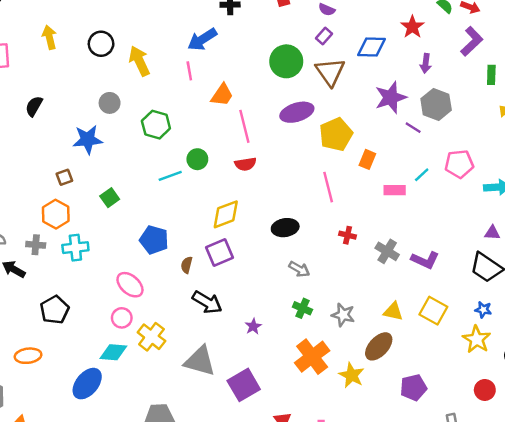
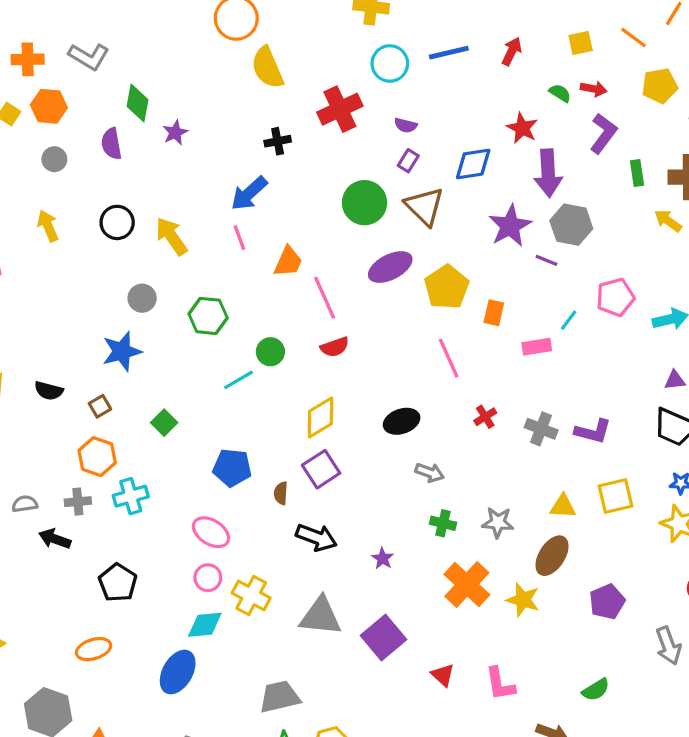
purple arrow: (426, 63) -> (548, 173), size x1.8
black semicircle: (34, 106) -> (49, 391), moved, turned -95
red cross: (348, 235) -> (485, 417), turned -35
yellow square: (433, 311) -> (615, 496), turned -32

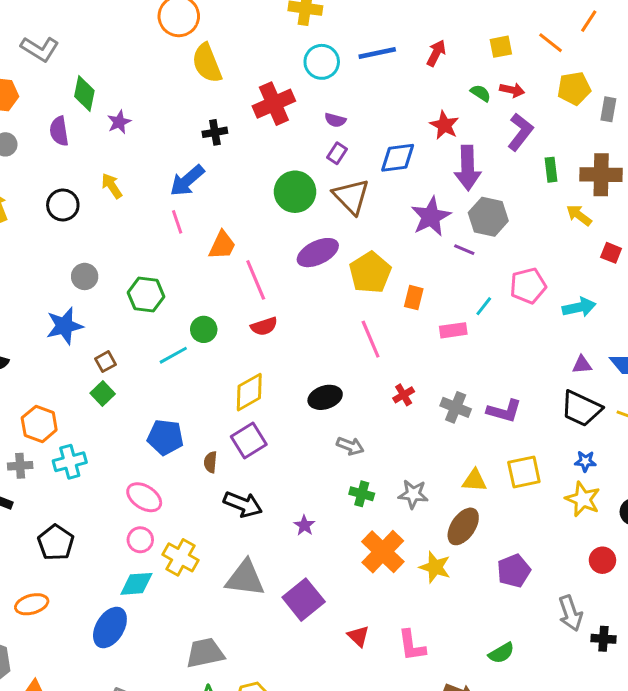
yellow arrow: (171, 236) -> (112, 186), moved, size x0.7
brown square: (100, 406) -> (106, 362), moved

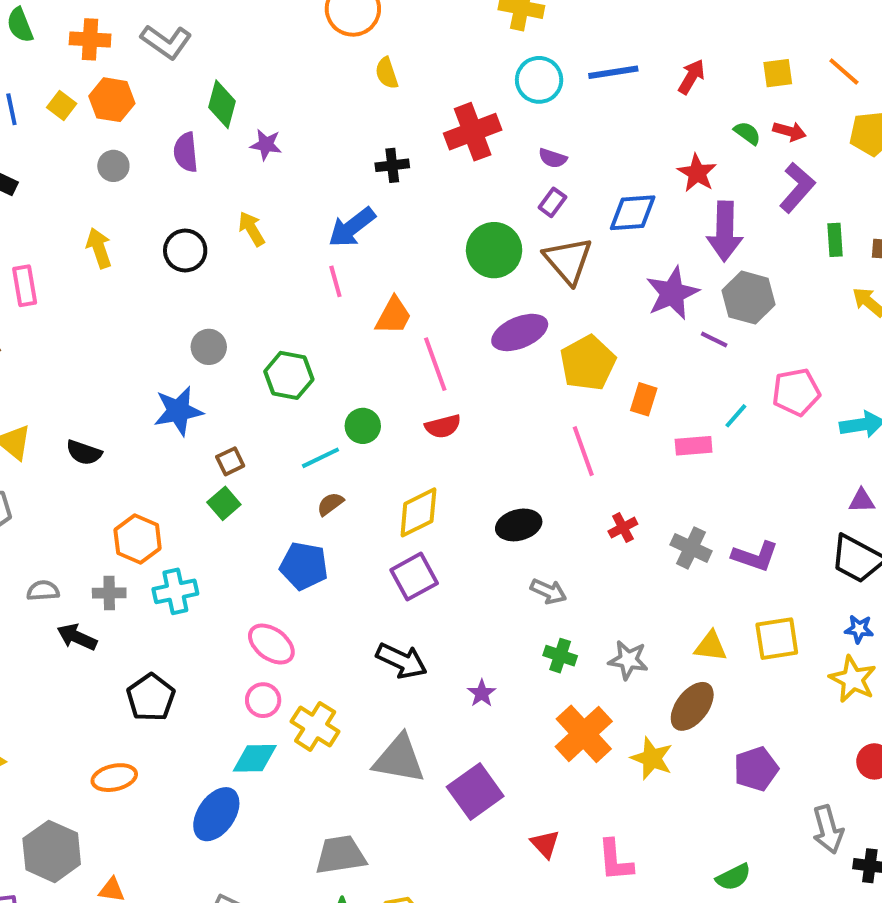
yellow semicircle: (207, 63) -> (387, 73), size x0.6
purple star: (119, 122) -> (266, 145), turned 30
brown semicircle: (210, 462) -> (330, 504), moved, turned 45

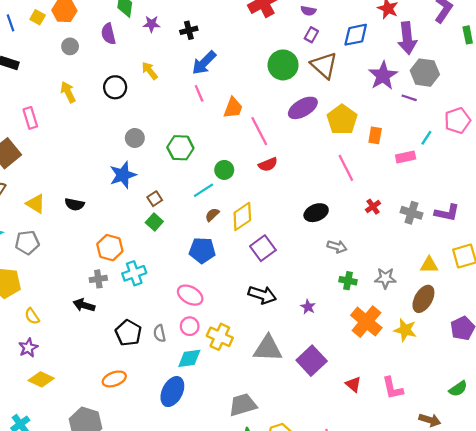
black cross: (392, 165) -> (189, 30), moved
yellow diamond: (418, 512) -> (242, 216), moved
gray semicircle: (43, 591) -> (160, 333), moved, turned -91

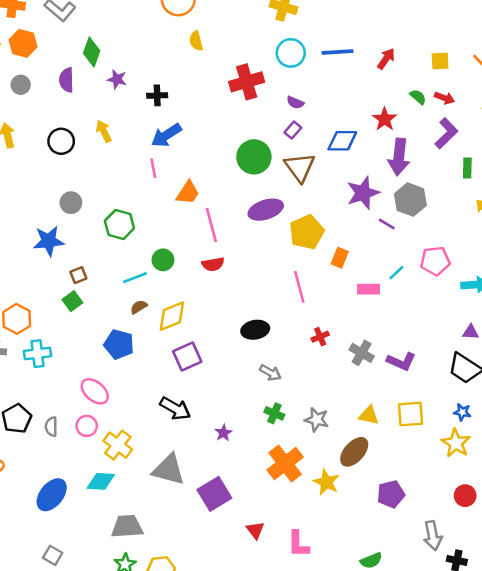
cyan diamond: (189, 358) -> (101, 481), moved

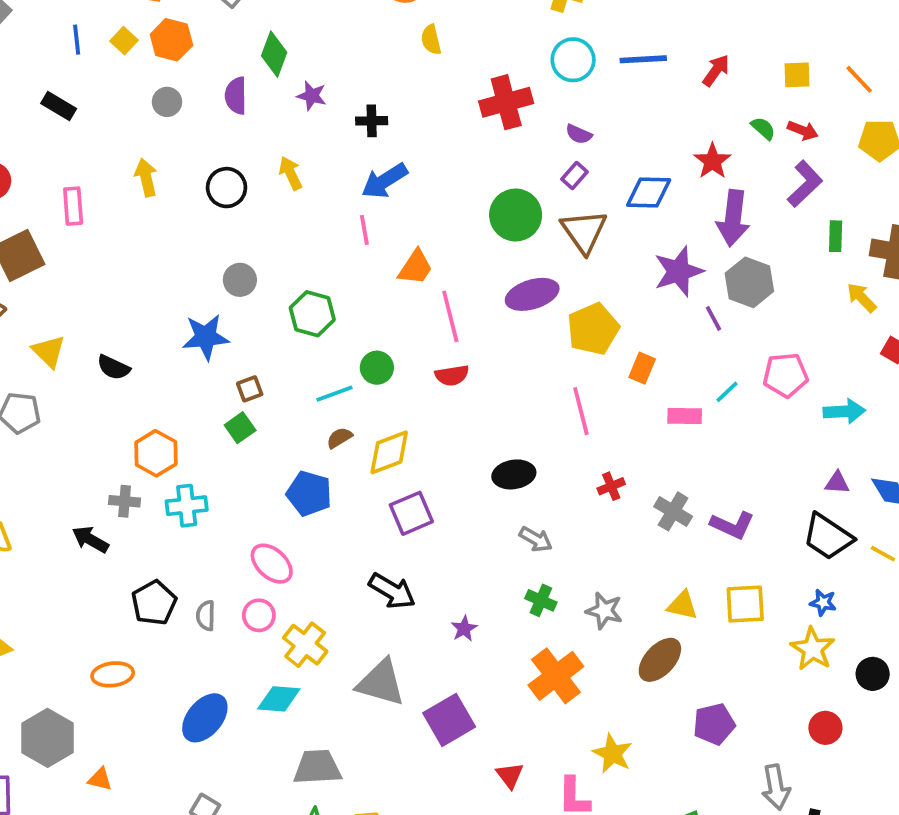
purple line: (387, 224) -> (714, 318), turned 30
yellow star: (326, 482) -> (612, 754), moved

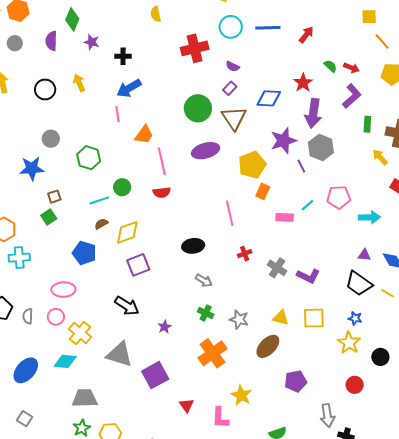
yellow square: (797, 75) -> (369, 17), moved
yellow pentagon: (593, 329) -> (252, 165), moved
pink ellipse: (272, 564) -> (63, 290), turned -45

